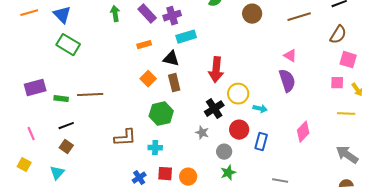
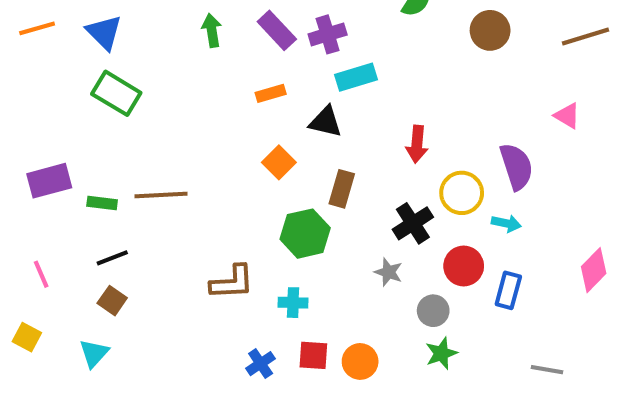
red arrow: (216, 70) -> (417, 144), size x0.7
purple semicircle: (287, 81) -> (516, 166), moved
brown rectangle: (174, 83) -> (342, 189), moved, turned 30

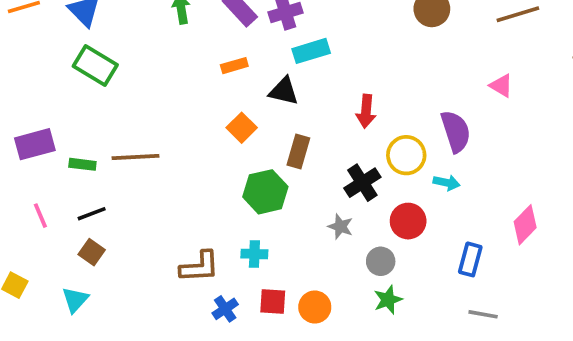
pink line: (41, 274) -> (40, 216), moved
brown L-shape: (232, 282) -> (200, 267), moved
blue rectangle: (508, 290) -> (470, 259), moved

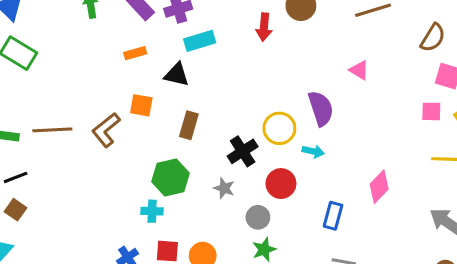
red arrow: (366, 111) -> (264, 27), moved
orange square: (242, 128) -> (141, 105), turned -35
green hexagon: (265, 192) -> (170, 177), moved
brown L-shape: (200, 267) -> (106, 130), moved, turned 144

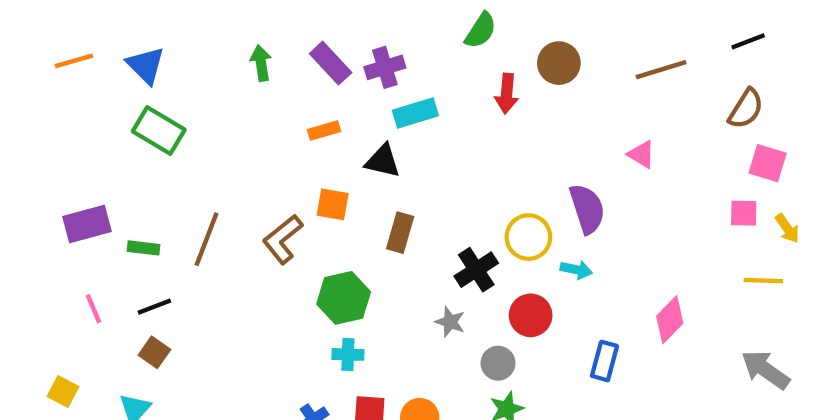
brown line: (52, 130) -> (207, 239), turned -66
green hexagon: (170, 177) -> (344, 298), moved

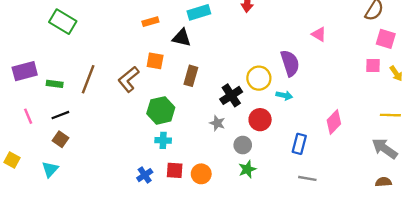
yellow line: (763, 281) -> (390, 115), moved

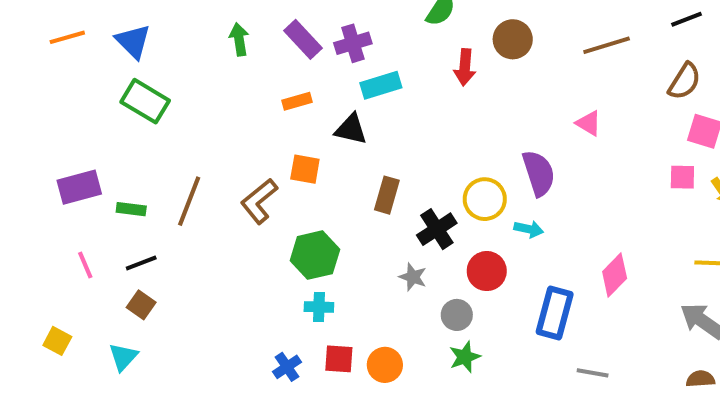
brown rectangle: (191, 76) -> (387, 195), moved
blue rectangle: (299, 144) -> (555, 313), size x1.4
gray line: (307, 178) -> (593, 373), moved

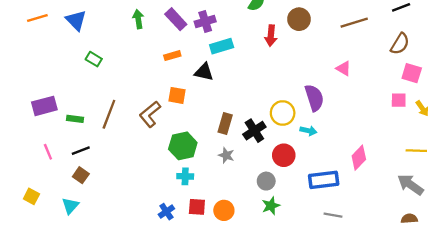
green rectangle: (145, 101) -> (94, 59), moved, size x0.6
brown rectangle: (387, 195) -> (225, 124), moved
gray star: (413, 277) -> (226, 155), moved
blue rectangle: (555, 313) -> (324, 180), turned 68
gray line: (593, 373) -> (333, 215), moved

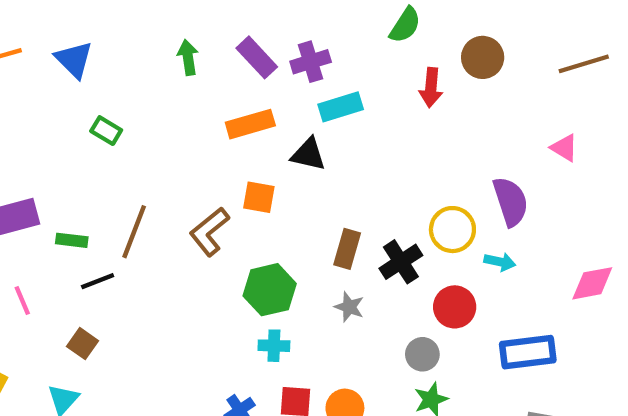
orange rectangle: (172, 56) -> (250, 124), size x1.5
black line: (81, 151) -> (98, 281), moved
pink diamond: (359, 158) -> (592, 283), moved, turned 35

